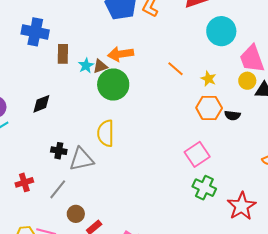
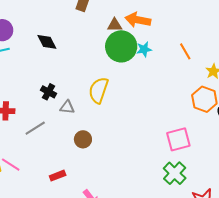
cyan star: (86, 65) -> (144, 49), moved
black diamond: (41, 104) -> (47, 42), turned 65
gray triangle: (81, 159) -> (67, 107), size x0.6
brown circle: (76, 214) -> (83, 139), moved

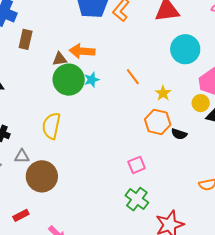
gray triangle: (67, 107) -> (22, 156), moved
brown circle: (83, 139) -> (42, 176), size x1.8
pink square: (178, 139) -> (137, 165), size x0.7

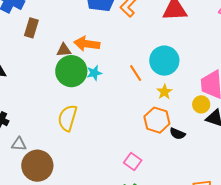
cyan circle: (185, 49) -> (164, 61), moved
yellow semicircle: (51, 126) -> (67, 118), moved
pink square: (137, 165) -> (133, 161), turned -36

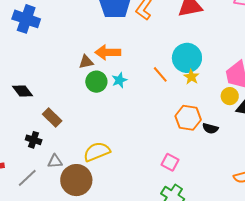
brown rectangle: (31, 28) -> (52, 117), moved, turned -54
green circle: (71, 71) -> (96, 82), size x0.7
yellow star: (164, 92) -> (191, 77), moved
yellow semicircle: (67, 118) -> (97, 152), moved, turned 60

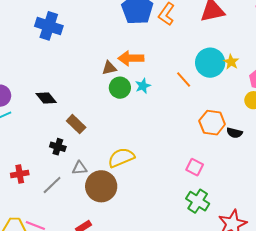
yellow star: (191, 77) -> (231, 62), moved

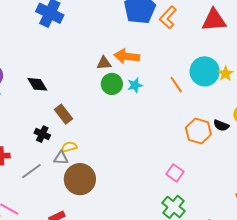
black semicircle: (234, 133) -> (221, 125), moved
yellow semicircle: (121, 158) -> (69, 147), moved, size x0.6

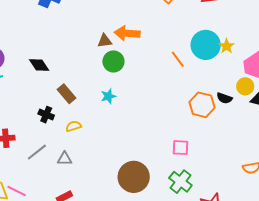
cyan star: (135, 85) -> (108, 96), moved
gray triangle: (61, 158) -> (65, 159), moved
pink square: (175, 173) -> (180, 148), turned -30
brown circle: (80, 179) -> (134, 177), moved

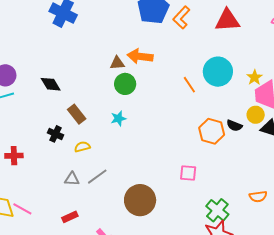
yellow star: (227, 46) -> (254, 77), moved
gray line: (37, 152) -> (97, 177), moved
green cross: (180, 182) -> (217, 210), moved

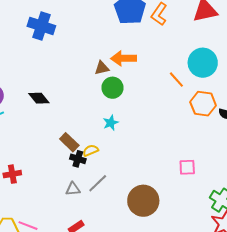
brown rectangle: (77, 114) -> (69, 142), moved
orange hexagon: (212, 131) -> (203, 104), moved
black cross: (55, 134) -> (78, 159), moved
yellow semicircle: (82, 147) -> (91, 150), moved

